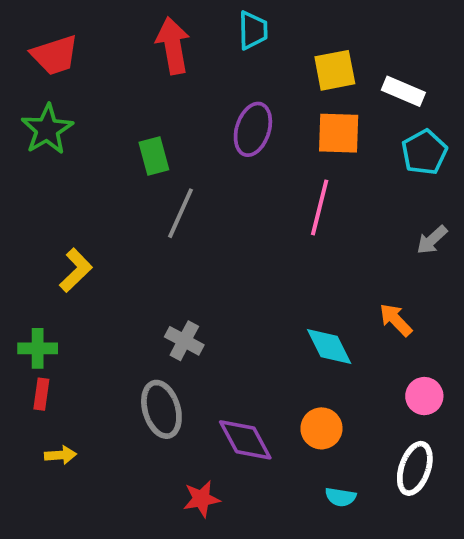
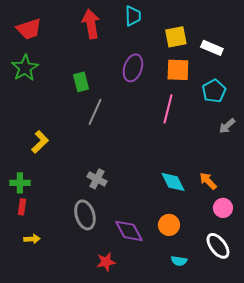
cyan pentagon: (424, 152) -> (214, 91), moved
orange arrow: (396, 320) -> (208, 181), moved
white ellipse: (415, 468) -> (218, 246), turned -56

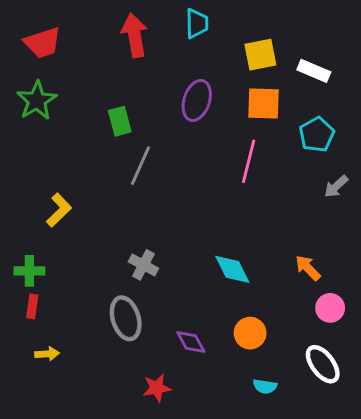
cyan diamond: (173, 182) -> (232, 269), moved
purple diamond: (129, 231) -> (191, 342), size x0.7

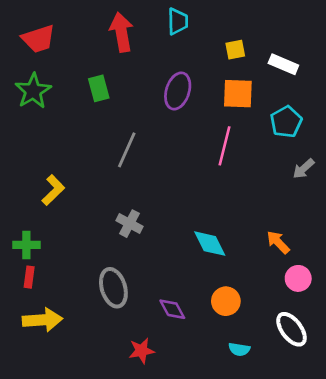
yellow square: (260, 55) -> (235, 50), size x0.7
green rectangle: (120, 121) -> (99, 88), moved
gray cross: (143, 265) -> (129, 224), moved
yellow arrow: (47, 354) -> (42, 320), size x1.8

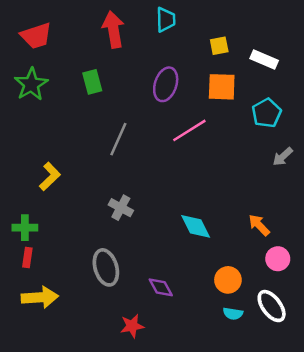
pink line: (225, 146) -> (189, 130), moved, turned 44
orange circle: (226, 301) -> (228, 280), moved
cyan semicircle: (239, 349) -> (233, 314), moved

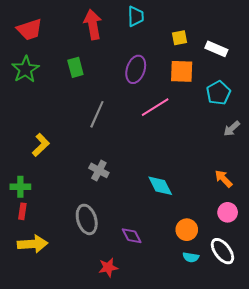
orange arrow: (259, 225) -> (224, 179), moved

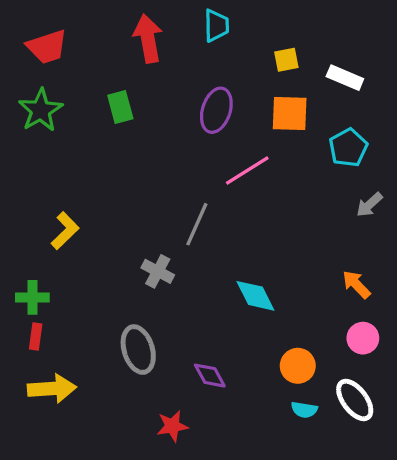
gray line: (97, 114) -> (197, 224), moved

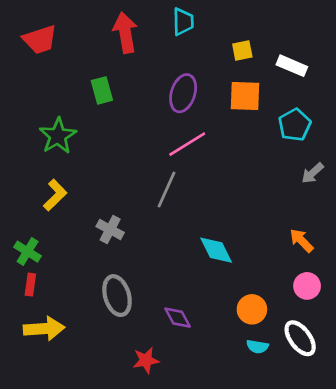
green star: (41, 110) -> (58, 136), moved
pink line: (247, 170) -> (187, 144), moved
gray cross: (158, 271) -> (110, 229), moved
green cross: (32, 297) -> (28, 252), turned 32

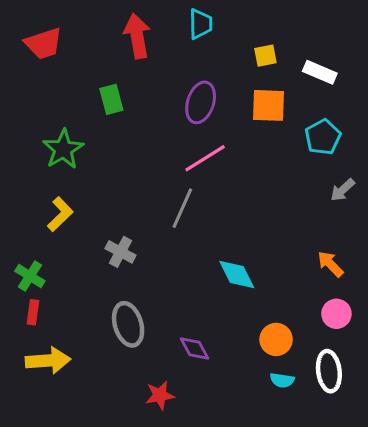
white ellipse: (300, 338) -> (329, 371), turned 30

